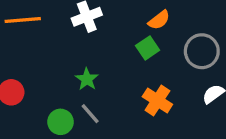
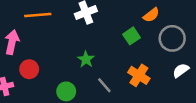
orange semicircle: (159, 20) -> (151, 15), moved
gray line: (90, 114) -> (104, 85), moved

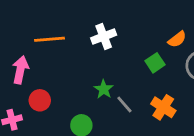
gray line: (104, 85) -> (124, 104), moved

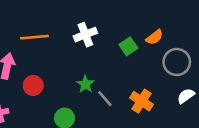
green square: (155, 63) -> (128, 46), moved
red circle: (40, 100) -> (33, 85), moved

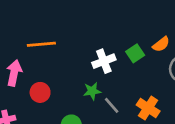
white cross: (85, 35) -> (104, 61), moved
green star: (85, 84) -> (92, 91), turned 30

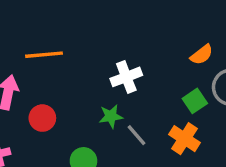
green square: (135, 53) -> (195, 101), moved

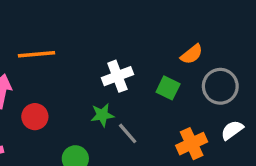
green square: (195, 101) -> (168, 88), moved, turned -30
orange cross: (185, 139) -> (192, 144), moved, turned 32

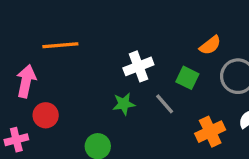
red circle: (35, 117) -> (46, 115), moved
gray line: (128, 133) -> (165, 104), moved

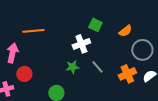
green square: (187, 78) -> (95, 25), moved
orange cross: (210, 132) -> (127, 74), moved

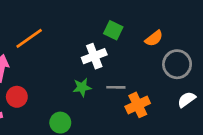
orange line: (33, 31) -> (29, 38), turned -30
gray line: (97, 67) -> (116, 87), turned -48
orange cross: (127, 74) -> (138, 105), moved

